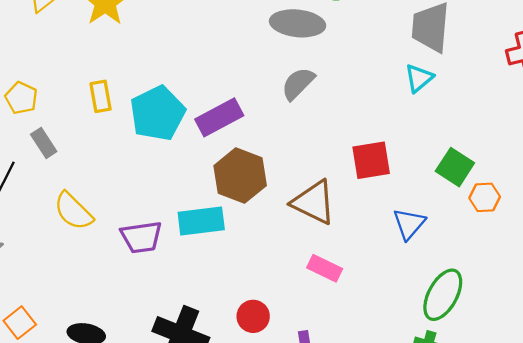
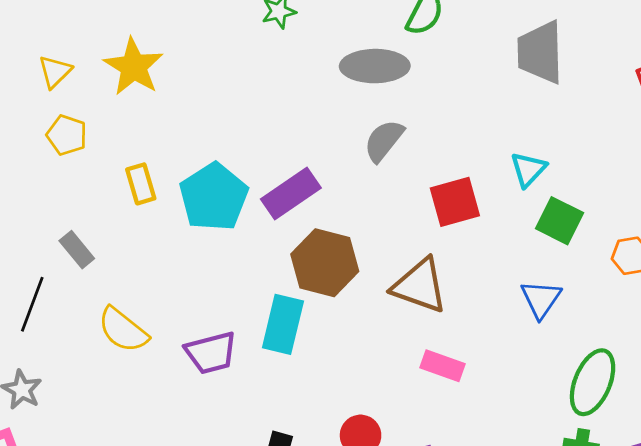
cyan triangle: (419, 78) -> (528, 169), moved
yellow pentagon: (21, 98) -> (67, 135), moved
red square: (371, 160) -> (455, 202), moved
green square: (455, 167) -> (560, 221), moved
cyan rectangle: (201, 221) -> (283, 324), turned -63

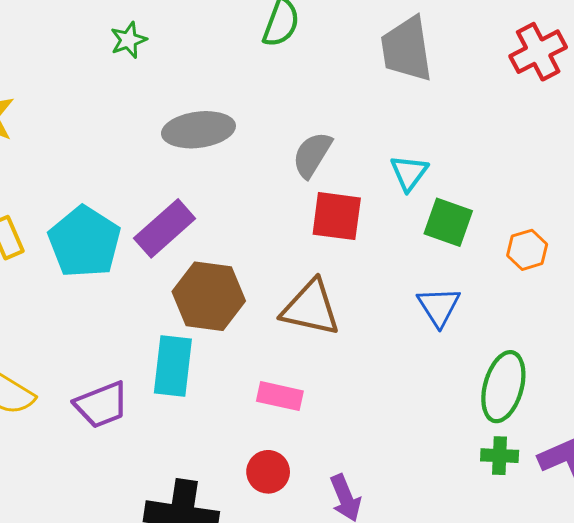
gray ellipse: (375, 66) -> (198, 130), moved
gray semicircle: (384, 141) -> (312, 155), moved
red square: (455, 202) -> (337, 216), turned 30
pink rectangle: (442, 366) -> (280, 396), moved

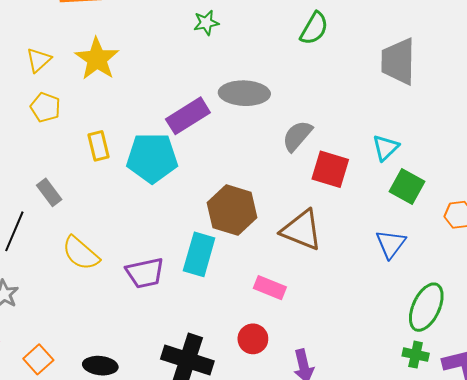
gray semicircle: (312, 155) -> (297, 136), moved
purple rectangle: (165, 228) -> (188, 116), moved
cyan pentagon: (84, 242) -> (152, 158), turned 30

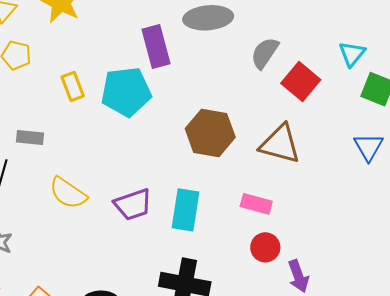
purple rectangle: (188, 116) -> (156, 47), turned -66
red square: (330, 169) -> (301, 81), turned 30
gray rectangle: (49, 192) -> (30, 138), turned -40
cyan rectangle: (199, 254) -> (185, 210), moved
red circle: (253, 339) -> (265, 247), moved

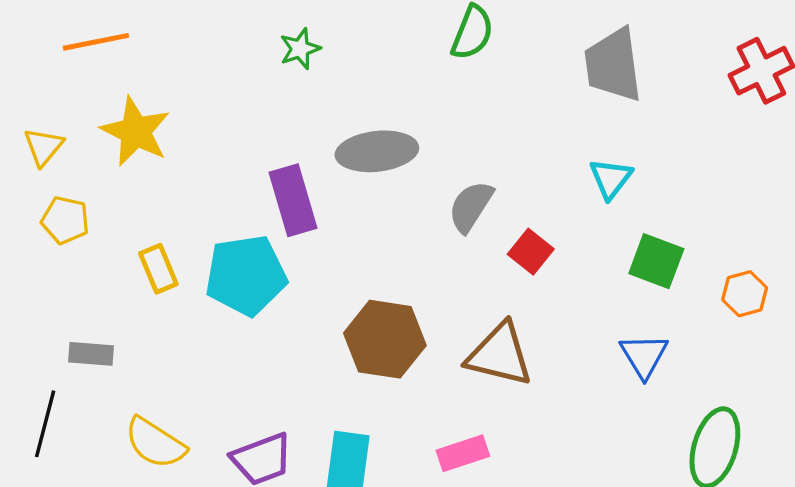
cyan triangle: (352, 54) -> (611, 178), moved
red square: (301, 81) -> (531, 252), size x0.7
pink rectangle: (256, 204) -> (463, 453), turned -32

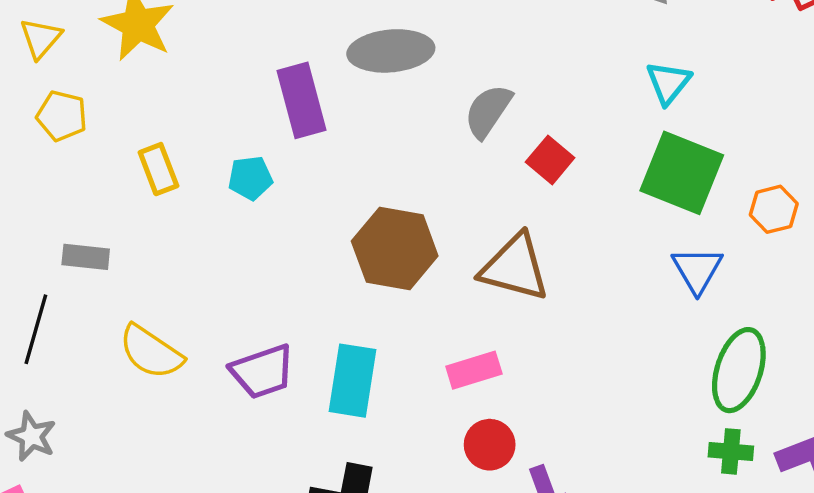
cyan triangle: (611, 178) -> (668, 83), moved
green square: (656, 261) -> (682, 173), size x1.4
cyan pentagon: (246, 275) -> (250, 178), size x0.5
blue triangle: (644, 356) -> (697, 270), moved

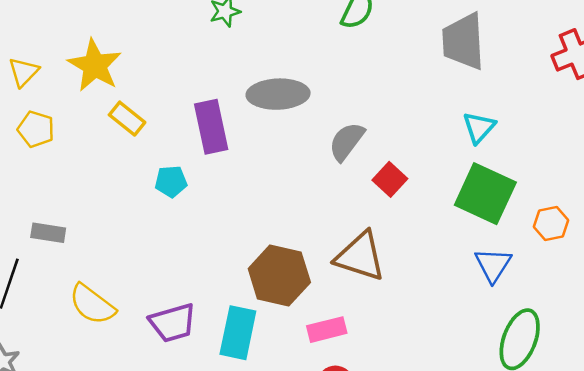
yellow rectangle: (158, 169) -> (127, 119), moved, turned -33
brown hexagon: (395, 249) -> (279, 276), moved

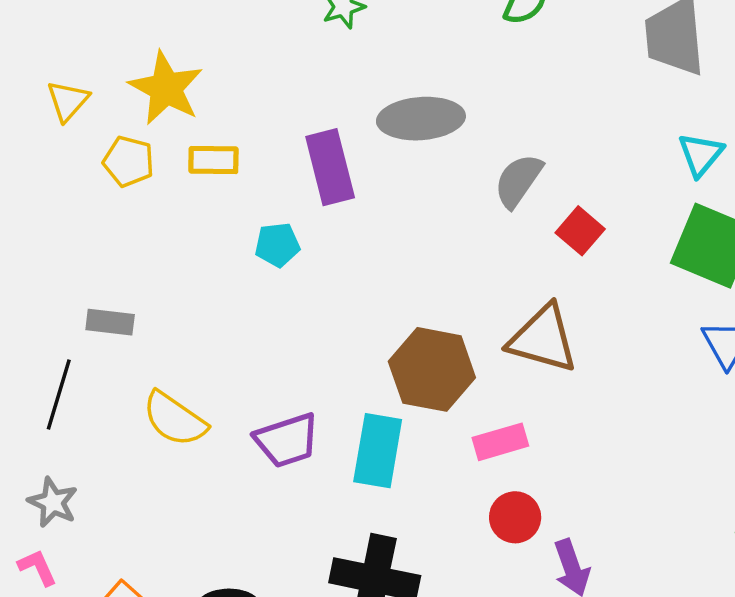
yellow rectangle: (127, 119) -> (213, 160), turned -36
yellow pentagon: (36, 129) -> (129, 161), moved

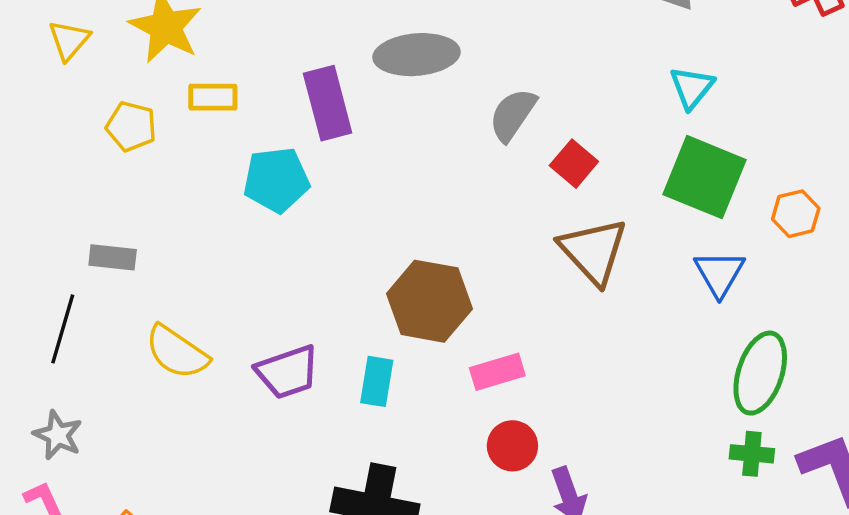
yellow pentagon: (129, 161) -> (131, 126), moved
cyan pentagon: (277, 245) -> (276, 180), size x1.5
brown triangle: (543, 339) -> (593, 251), moved, turned 32
cyan rectangle: (378, 451) -> (377, 381), size x0.7

